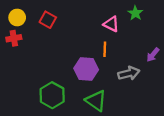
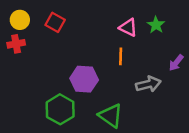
green star: (135, 13) -> (156, 25), moved
purple hexagon: (86, 69) -> (84, 79), moved

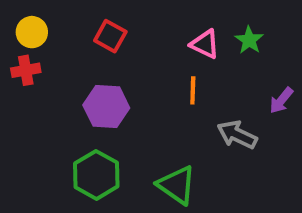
red square: (55, 22) -> (110, 36), moved
purple hexagon: (84, 79) -> (106, 106), moved
gray arrow: (148, 84) -> (237, 135), turned -140

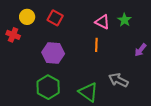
yellow circle: (32, 32) -> (27, 17), moved
red cross: (26, 70) -> (13, 35), turned 32
gray arrow: (237, 135) -> (118, 80), moved

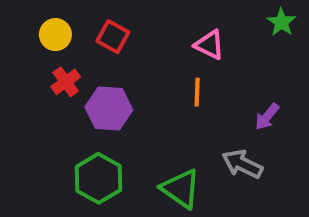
green star: (124, 20) -> (281, 22), moved
red cross: (13, 35) -> (66, 82), moved, turned 32
purple arrow: (140, 50) -> (267, 117), moved

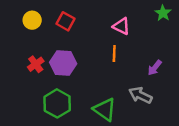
red cross: (66, 82) -> (36, 64), moved

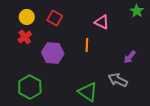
orange line: (114, 53) -> (87, 45), moved
red cross: (36, 64) -> (25, 37), moved
green hexagon: (57, 103) -> (30, 87), moved

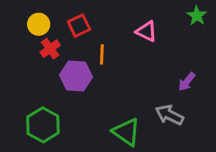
red square: (55, 18) -> (79, 26), turned 35
red cross: (25, 37) -> (50, 49), moved
orange line: (87, 45) -> (102, 54), moved

